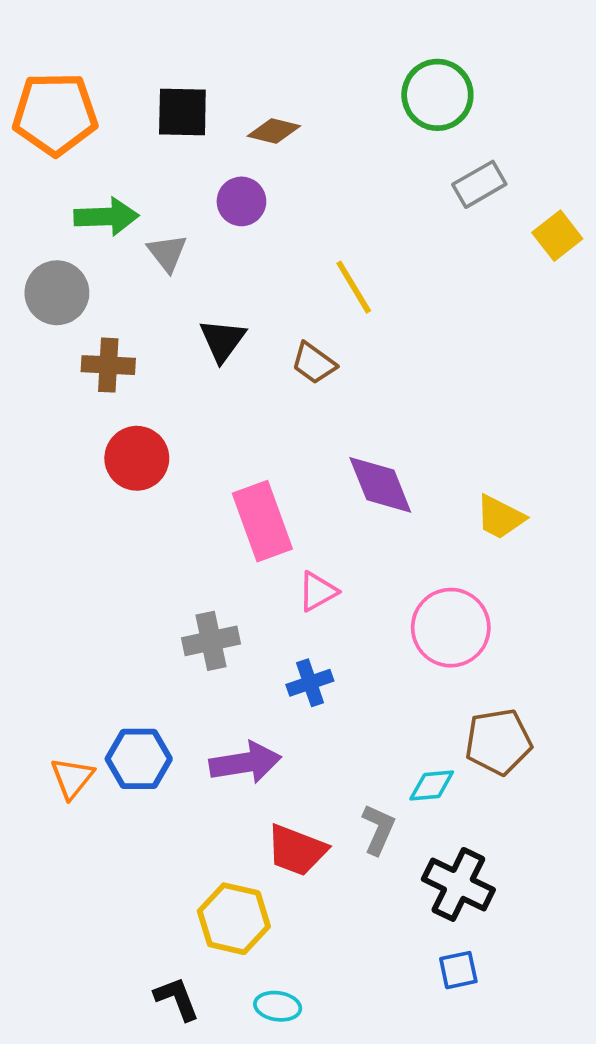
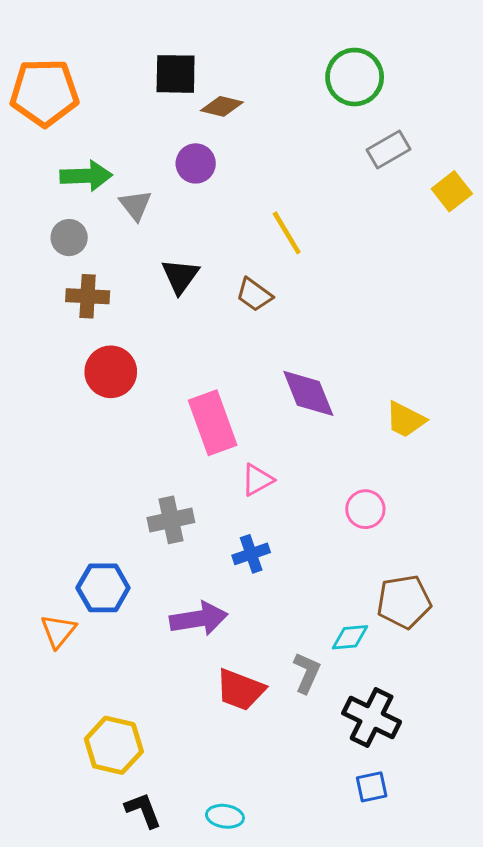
black square: (182, 112) -> (176, 74), moved
gray circle: (57, 293) -> (69, 238), moved, size x0.7
pink circle: (451, 628) -> (365, 509), size x0.6
blue hexagon: (139, 759) -> (103, 588), moved
yellow hexagon: (234, 919) -> (114, 745), moved

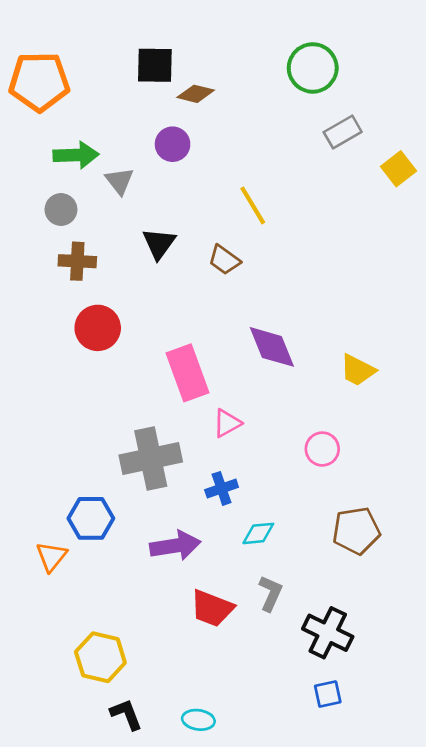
gray cross: (171, 520) -> (151, 459), size x1.5
cyan diamond: (350, 637) -> (258, 533), moved

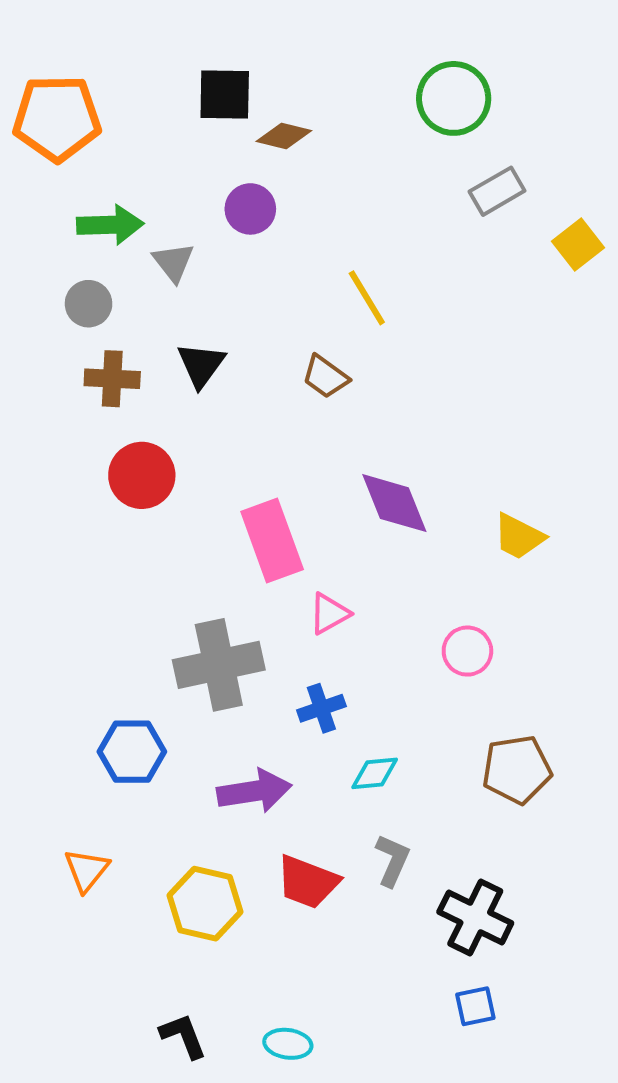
black triangle: (159, 244) -> (201, 365), moved
orange triangle: (51, 557) -> (87, 870), moved
yellow hexagon: (100, 657) -> (205, 904), moved

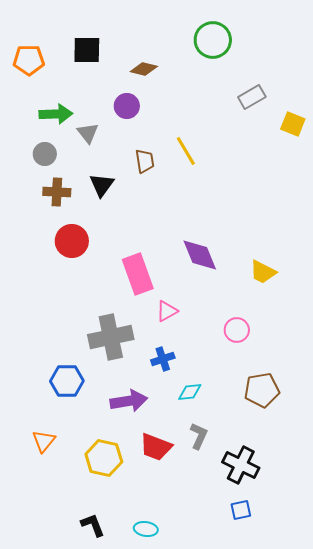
black square: (225, 94) -> (87, 50), moved
green circle: (454, 98) -> (213, 40), moved
orange pentagon: (57, 118) -> (29, 60), size x0.7
yellow square: (578, 244) -> (293, 124), turned -30
brown trapezoid: (325, 377) -> (145, 161), moved, turned -135

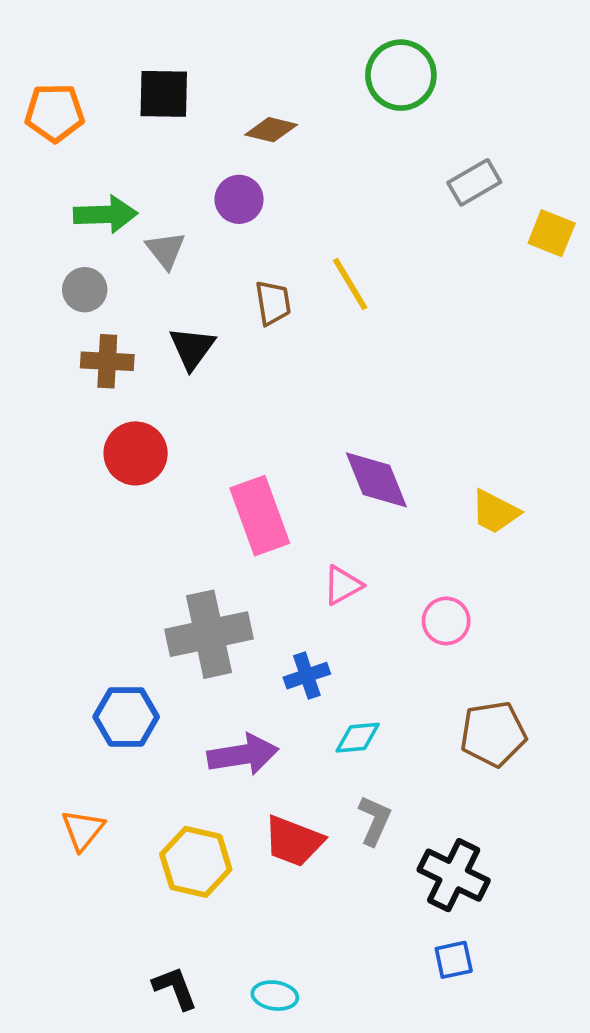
pink triangle: (167, 311) -> (343, 585), moved

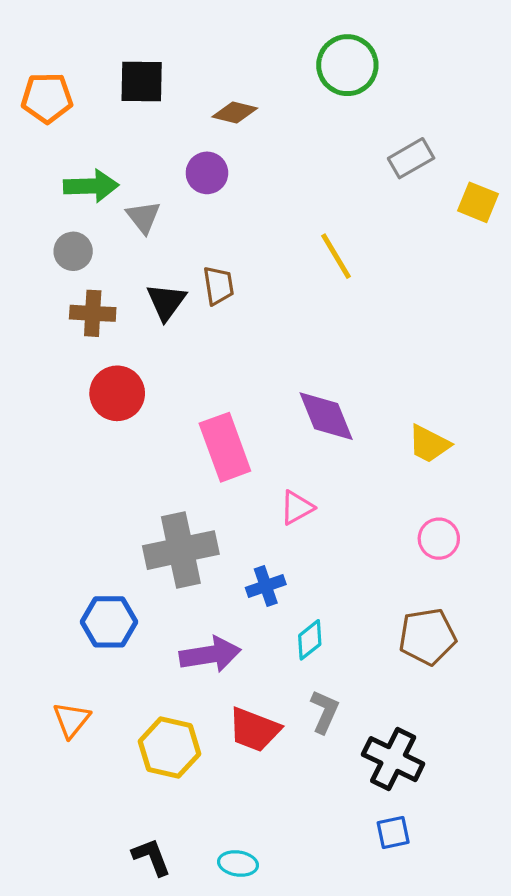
yellow line: (350, 284) -> (336, 256), moved
brown trapezoid: (273, 303) -> (218, 286), moved
pink circle: (446, 621) -> (439, 539), moved
cyan diamond: (358, 738) -> (310, 640), turned -33

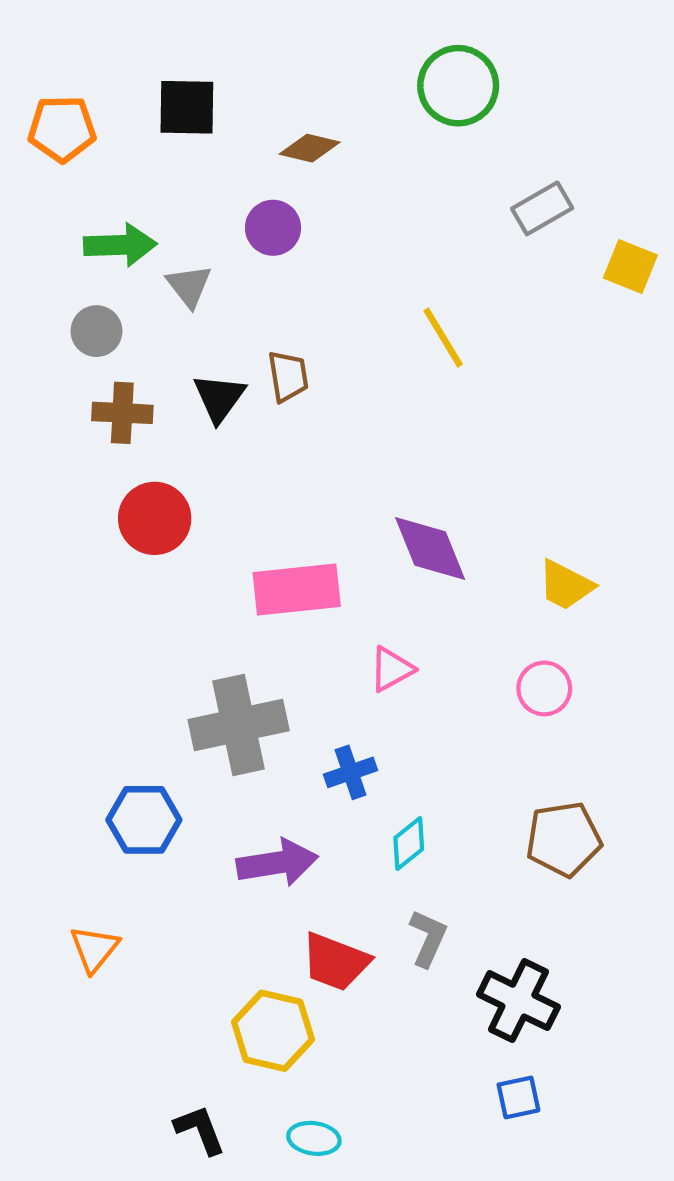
pink rectangle: (225, 447) -> (297, 589), turned -76
pink circle: (439, 539) -> (544, 688), moved
yellow hexagon: (169, 748) -> (273, 1031), moved

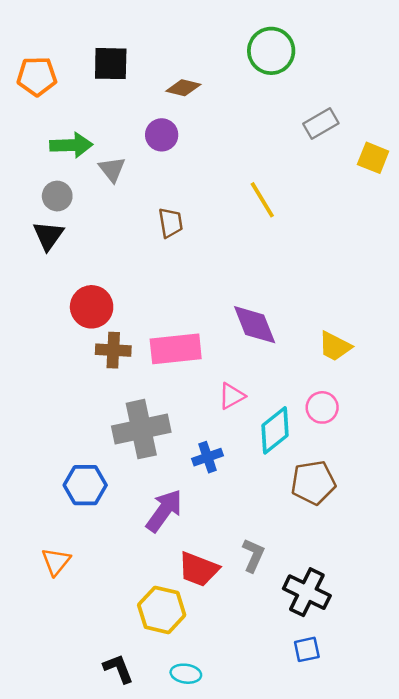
black triangle: (219, 398) -> (48, 236), moved
brown cross: (122, 413) -> (113, 350), moved
brown pentagon: (564, 839) -> (313, 483), moved
cyan diamond: (409, 843) -> (275, 430), moved, size x1.5
purple arrow: (277, 863) -> (164, 511), turned -45

